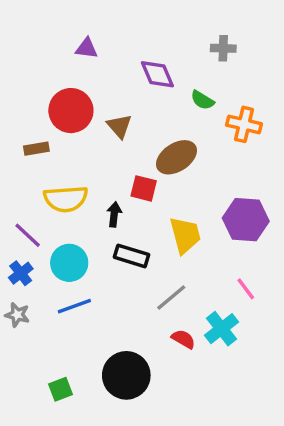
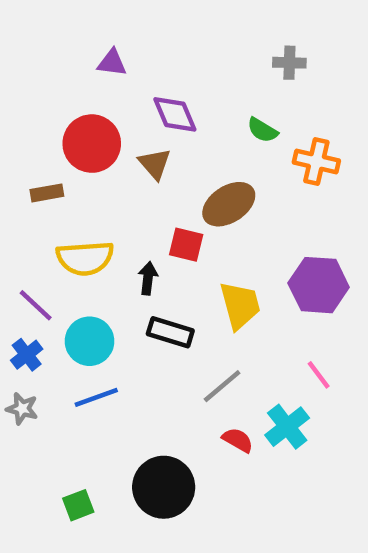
purple diamond: (157, 74) -> (175, 114), moved

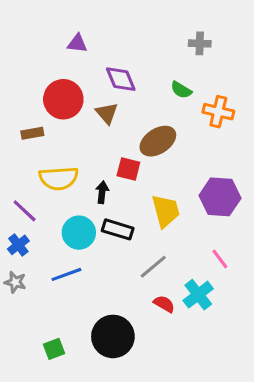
cyan circle: (90, 341) -> (79, 233), moved

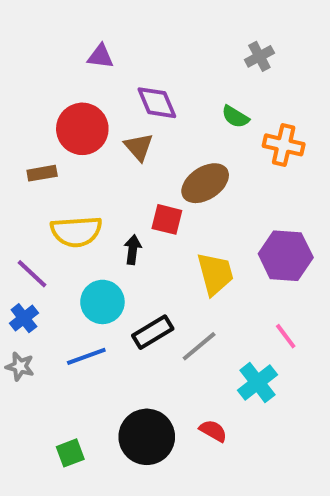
gray cross: (200, 43) -> (259, 56), turned -30
black rectangle: (118, 229) -> (153, 332), moved, turned -48
red semicircle: (164, 304) -> (213, 431), moved

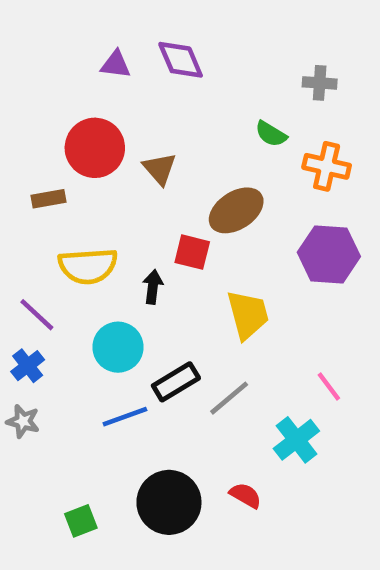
gray cross: (259, 56) -> (320, 83), moved, turned 32
purple diamond: (157, 103) -> (181, 60), moved
purple hexagon: (286, 256) -> (329, 254), moved
blue line: (86, 356) -> (125, 417), moved

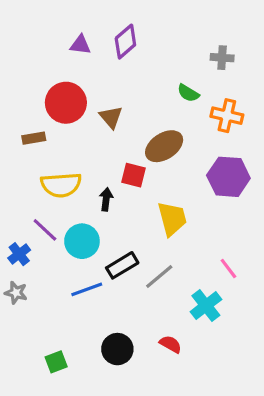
purple diamond: (181, 60) -> (125, 42), turned 72
purple line: (37, 315) -> (45, 230), moved
black circle: (169, 502) -> (117, 349), size x0.7

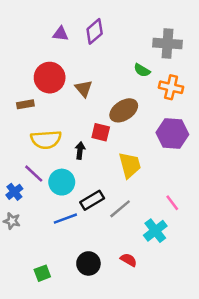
gray cross: (222, 58) -> (167, 44), size x1.6

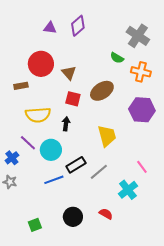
gray cross: (167, 44) -> (138, 36), turned 30
red square: (101, 132) -> (73, 99), moved

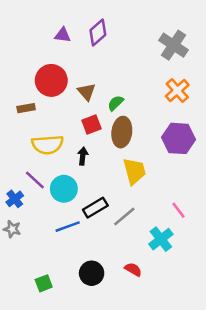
green semicircle: (117, 58) -> (116, 103), moved, turned 104
orange cross: (141, 72) -> (177, 90), turned 36
brown ellipse: (102, 91) -> (122, 132), moved, turned -50
red square: (73, 99) -> (92, 125), turned -35

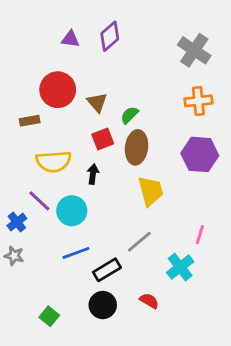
orange cross: (177, 90) -> (198, 101), turned 35
black rectangle: (95, 208) -> (107, 270), moved
pink line: (179, 210) -> (200, 235), turned 54
green square: (44, 283) -> (49, 316), turned -30

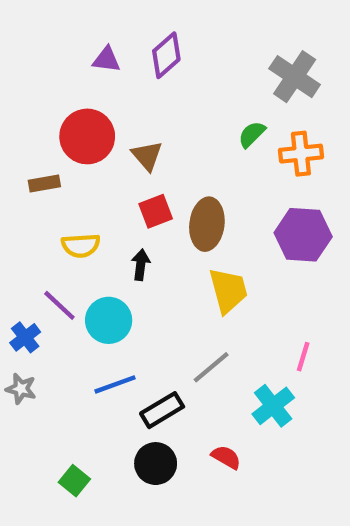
green semicircle: (129, 115) -> (252, 134), moved
yellow semicircle: (53, 161) -> (81, 245), size x0.7

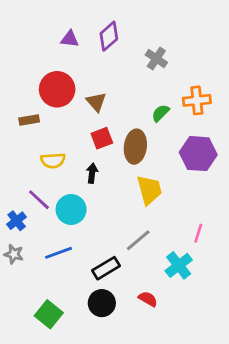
gray cross: (295, 77) -> (156, 59), moved, size x0.7
green semicircle: (252, 134) -> (161, 113), moved
blue line: (115, 384) -> (59, 253), moved
green square: (74, 481) -> (49, 314), size x1.4

